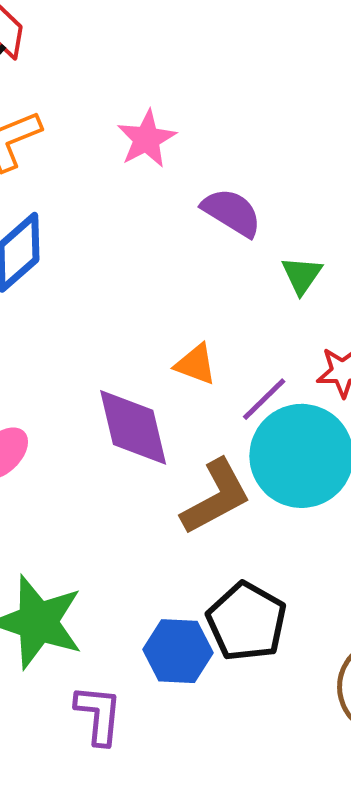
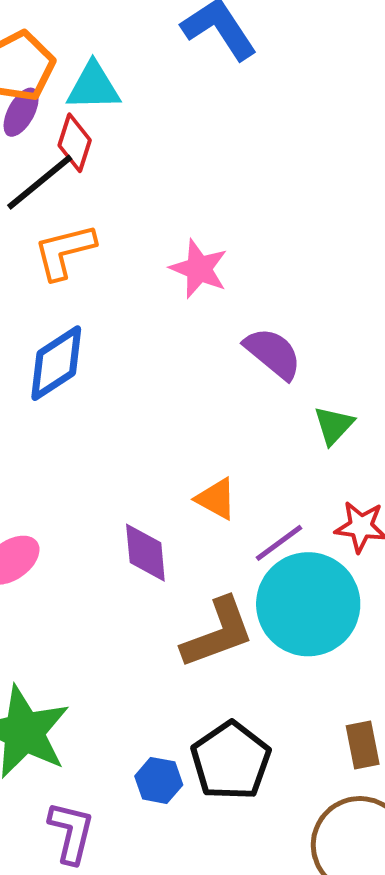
pink star: (147, 139) -> (199, 269), turned -30
purple diamond: (133, 427) -> (145, 553), size x0.7
blue hexagon: (178, 651) -> (159, 780), size x0.7

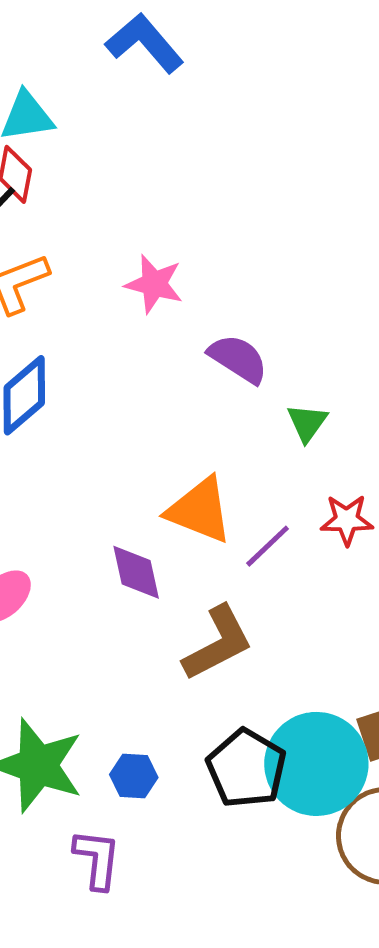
orange triangle: (216, 499) -> (200, 510), size x1.6
cyan circle: (308, 604) -> (316, 764), moved
blue hexagon: (159, 780) -> (134, 776), moved

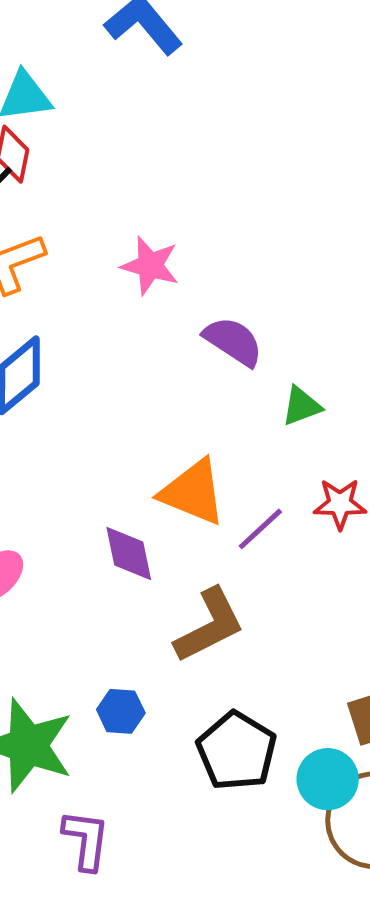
green triangle: (307, 423) -> (302, 406), turned 33
cyan circle: (316, 764) -> (328, 779), moved, size x0.6
blue hexagon: (134, 776) -> (121, 711), moved

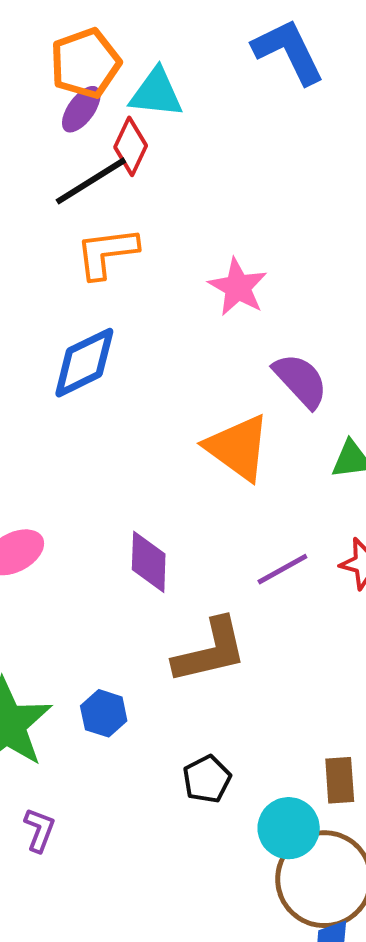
orange triangle: (193, 492) -> (238, 448), moved
black pentagon: (237, 751) -> (207, 779), size x0.6
purple L-shape: (86, 840) -> (39, 830), size x0.7

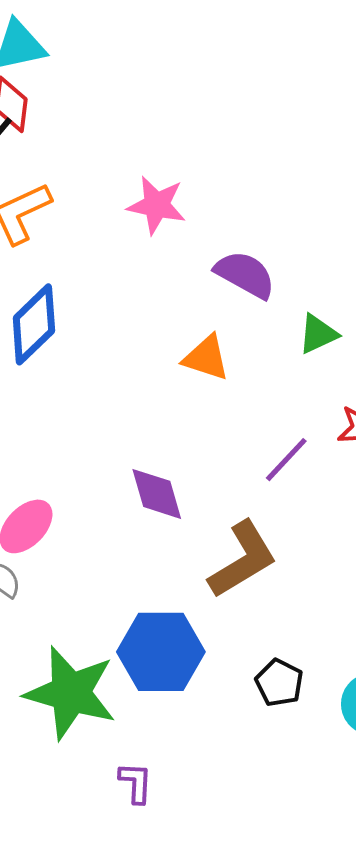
orange triangle: (238, 448) -> (206, 358), size x0.7
blue hexagon: (104, 713) -> (161, 652), size x1.8

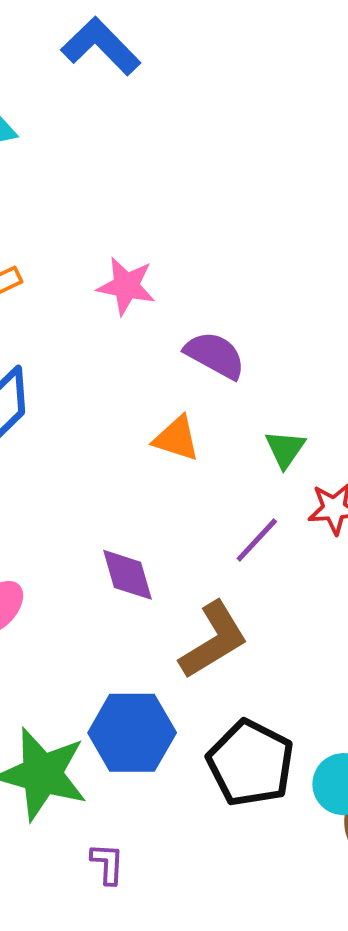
green triangle: (318, 334) -> (285, 449), moved, turned -30
black pentagon: (279, 683) -> (251, 763), size x1.8

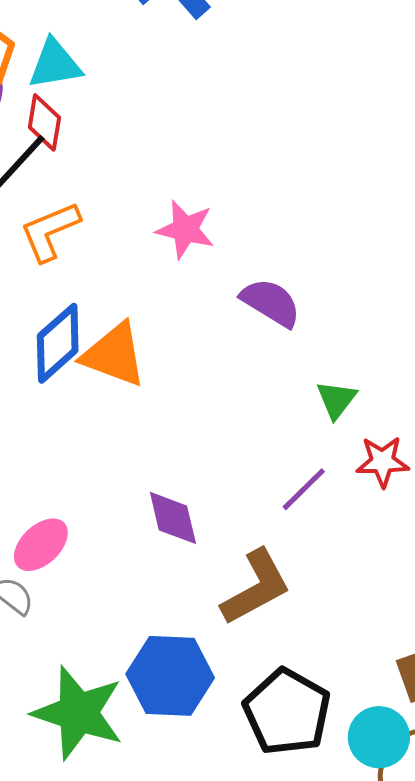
orange triangle: (176, 438) -> (114, 355), moved, size x1.4

